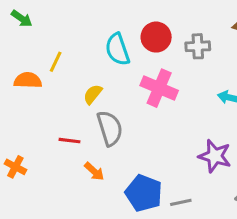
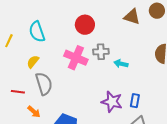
red circle: (156, 37) -> (85, 25), moved
gray cross: (198, 46) -> (101, 52), moved
cyan semicircle: (117, 49) -> (37, 32), moved

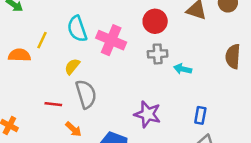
red circle: (85, 25) -> (155, 21), moved
pink cross: (76, 58) -> (111, 40), moved
purple star: (112, 102) -> (148, 114), moved

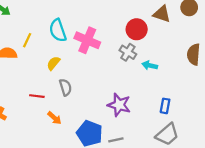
red circle: (155, 21) -> (137, 29), moved
gray cross: (158, 54) -> (128, 52), turned 35
gray semicircle: (86, 94) -> (65, 87), size x0.7

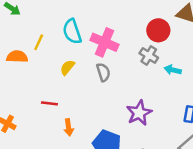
gray semicircle: (65, 87) -> (103, 72), moved
purple star: (119, 105) -> (139, 113), turned 30
orange arrow: (54, 118) -> (69, 127), turned 40

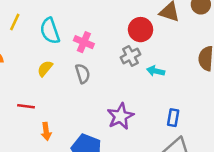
yellow line: (39, 42) -> (15, 22), moved
pink cross: (104, 42) -> (84, 42), size x0.7
gray cross: (149, 55) -> (130, 56), turned 30

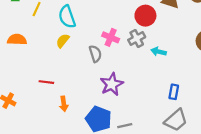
pink cross: (84, 42) -> (111, 37), moved
yellow semicircle: (45, 69) -> (63, 41), moved
purple star: (120, 116) -> (112, 84), moved

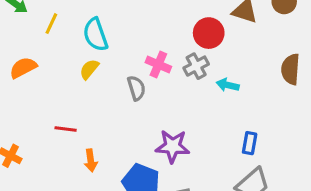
orange semicircle: (17, 40) -> (23, 68), turned -30
purple star: (112, 84) -> (173, 146), moved, turned 30

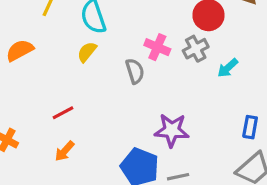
cyan arrow: (228, 85) -> (228, 68), turned -55
red line: (66, 129) -> (63, 113), turned -35
orange arrow: (91, 160) -> (65, 151), moved, turned 50

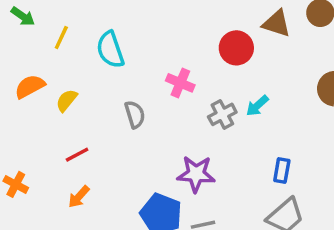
gray cross: (196, 49) -> (222, 114), moved
yellow semicircle: (87, 52) -> (67, 100), moved
gray semicircle: (135, 71) -> (135, 114), moved

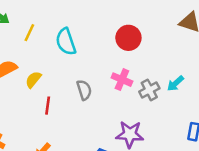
red circle: (236, 48) -> (128, 38), moved
pink cross: (180, 83) -> (122, 80), moved
red line: (77, 155) -> (48, 106), moved, turned -54

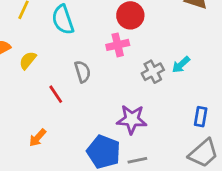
pink cross: (122, 80) -> (118, 45), moved, turned -36
red line: (48, 106) -> (56, 94), moved, turned -42

